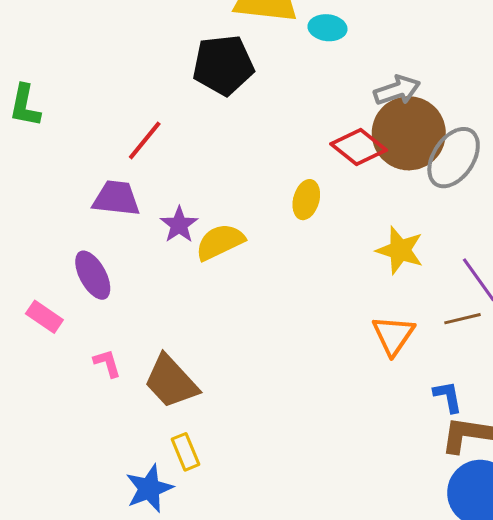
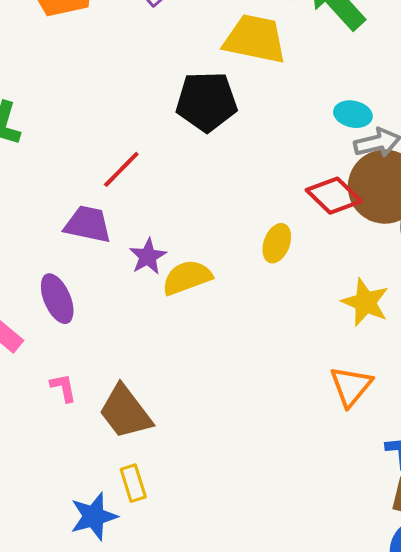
cyan ellipse: (327, 28) -> (353, 114), moved

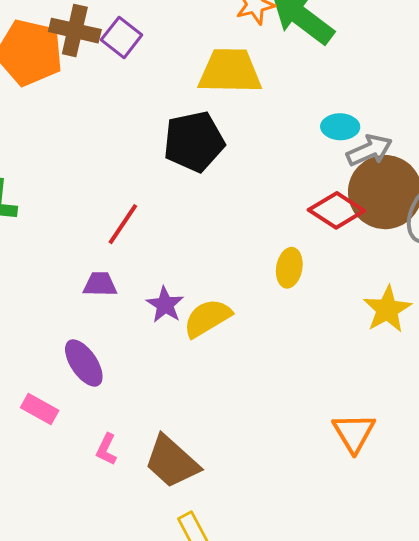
purple trapezoid: (88, 224) -> (100, 284), size x0.7
yellow star: (365, 302) -> (387, 309), turned 30
orange triangle: (351, 386) -> (354, 433), moved
pink L-shape: (63, 388) -> (106, 449), turned -132

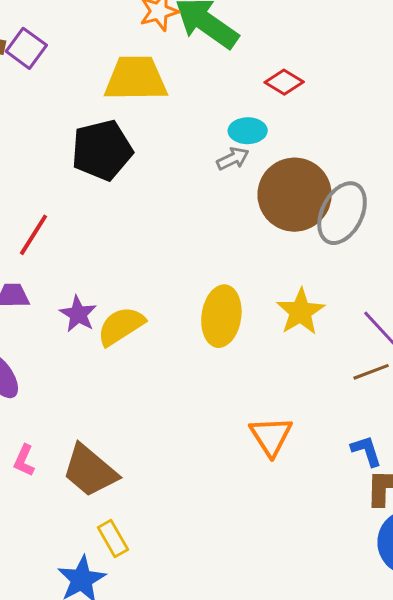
gray arrow: (369, 150) -> (233, 159), moved, size x0.7
red diamond: (336, 210) -> (284, 82), moved, size x0.7
yellow ellipse: (289, 268) -> (221, 316), moved, size x1.5

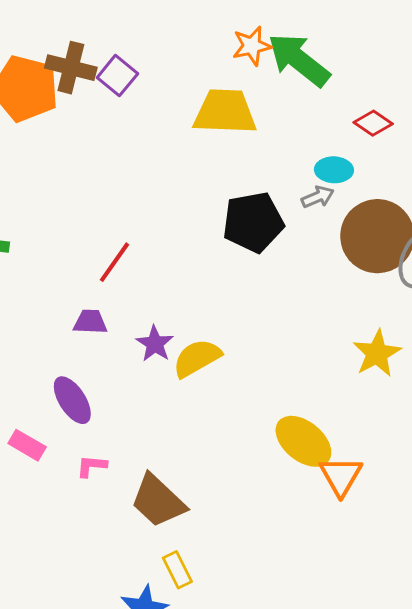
black pentagon: (102, 150) -> (253, 222), moved
yellow ellipse: (221, 316) -> (303, 441), moved, turned -62
pink L-shape: (24, 460) -> (92, 466), moved, turned 68

